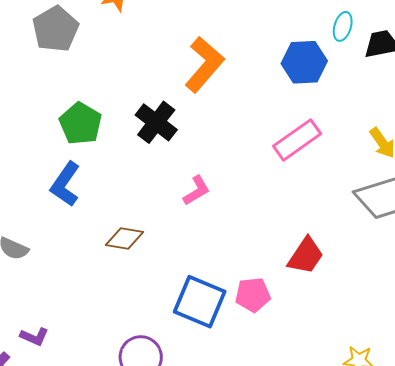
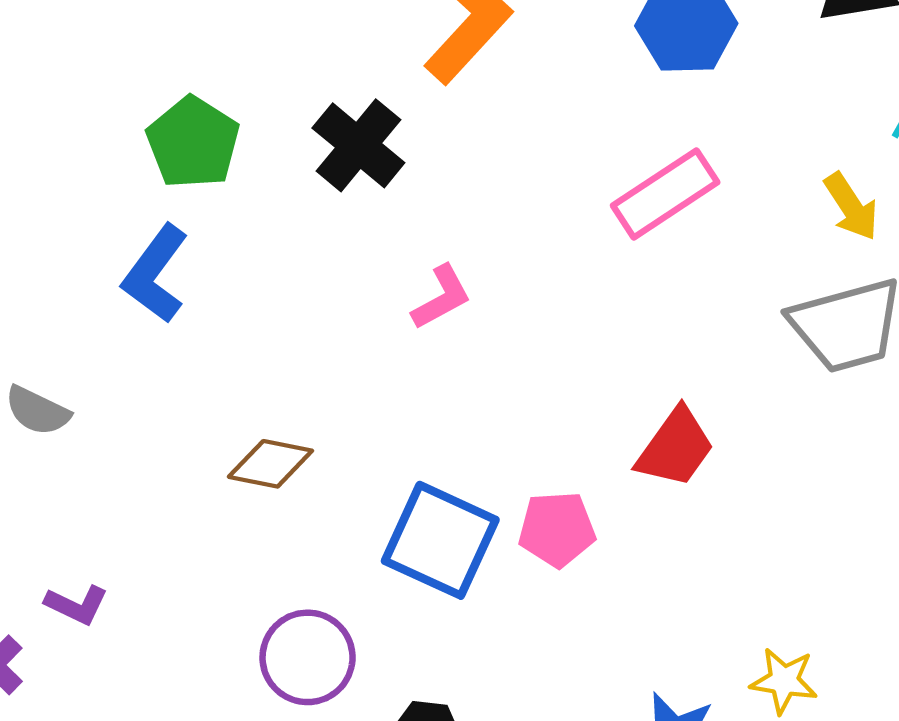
brown diamond: (124, 238) -> (270, 464), moved

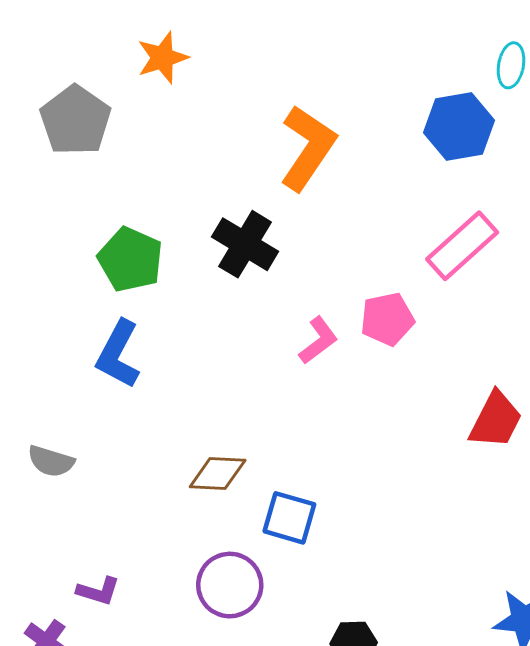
pink pentagon: (557, 529) -> (387, 319), moved
blue square: (440, 540) -> (289, 518), moved, size x0.7
purple circle: (308, 657) -> (230, 585), moved

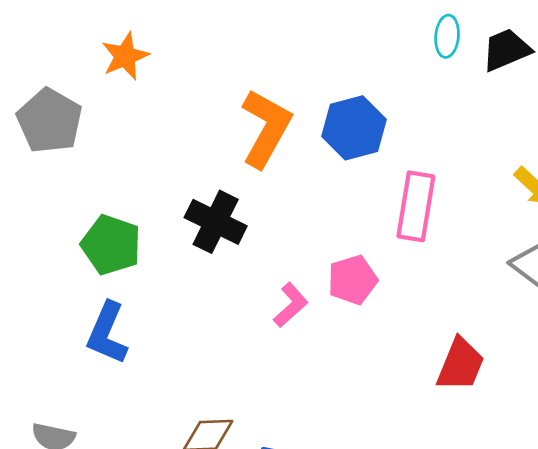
blue hexagon: (459, 126) -> (354, 128), moved
pink rectangle: (462, 246) -> (416, 206), turned -34

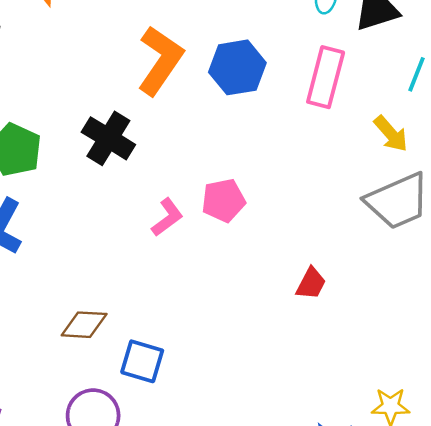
pink rectangle: (416, 206) -> (326, 77), moved
red trapezoid: (460, 364) -> (311, 283), size x0.7

